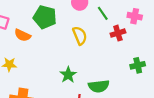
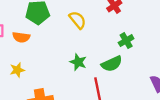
green cross: (138, 65) -> (126, 41), moved

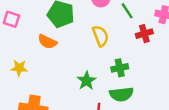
orange semicircle: (21, 37) -> (47, 42), moved
green cross: (126, 41) -> (120, 68), moved

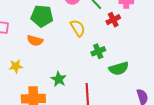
green star: (86, 81) -> (59, 79), moved
green semicircle: (121, 94) -> (119, 68), moved

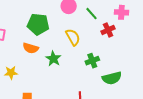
green star: (59, 79) -> (53, 59), moved

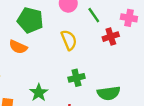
green star: (53, 59) -> (39, 93), moved
green cross: (92, 61) -> (76, 78), moved

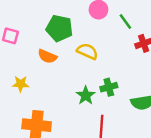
yellow semicircle: (69, 40) -> (87, 51), moved, turned -42
green star: (39, 93) -> (86, 95), moved

